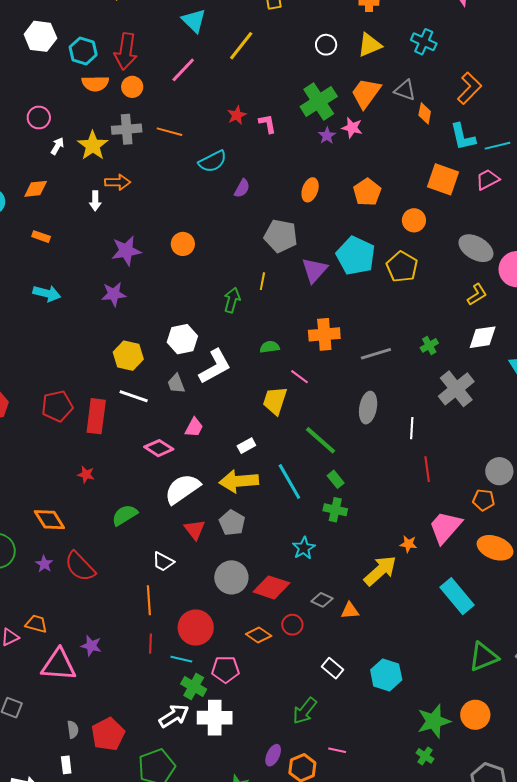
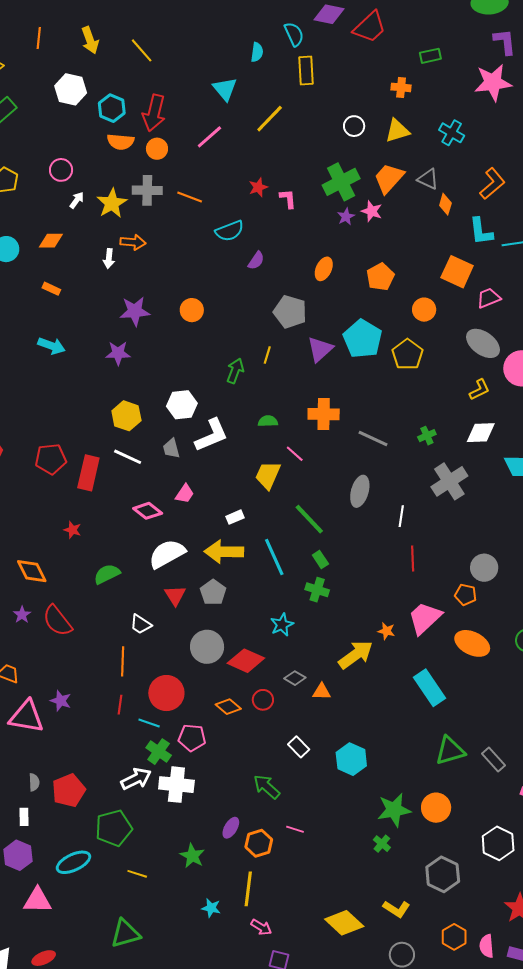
pink trapezoid: (488, 180) -> (489, 298), moved
gray line: (376, 354) -> (373, 438), turned 36
green arrow: (305, 711) -> (267, 787), turned 88

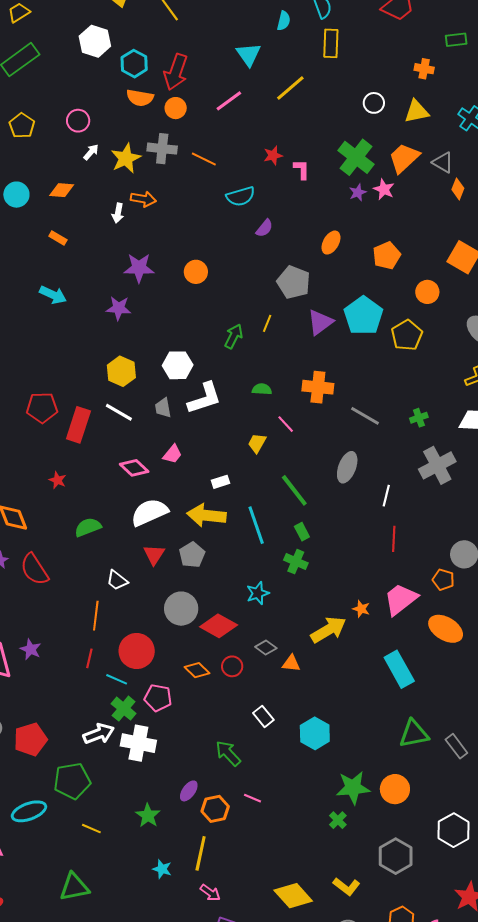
green cross: (341, 182) -> (356, 157), turned -30
yellow trapezoid: (268, 475) -> (257, 443), size x0.7

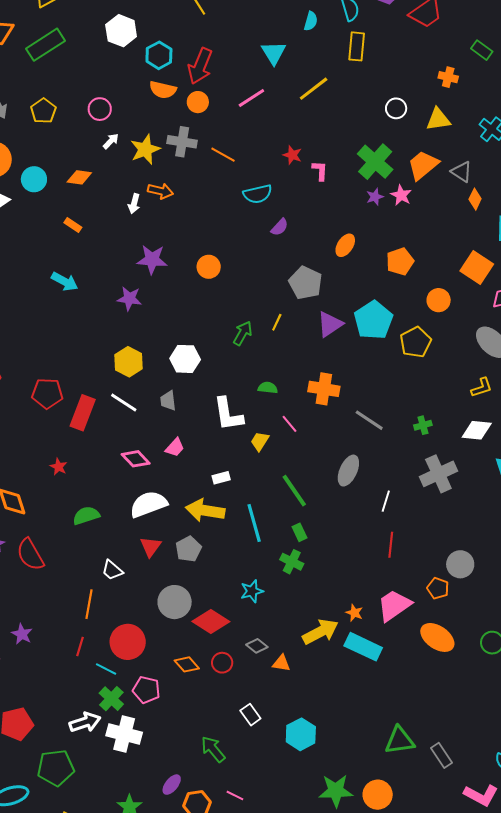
green rectangle: (456, 40) -> (482, 50), turned 40
red star: (273, 155) -> (292, 155), turned 30
white L-shape: (204, 398) -> (228, 414), moved, turned 96
cyan rectangle: (399, 669) -> (363, 647), moved, turned -39

